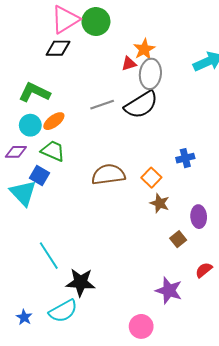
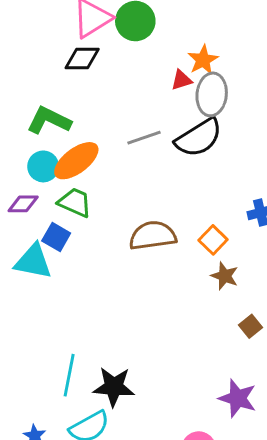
orange ellipse: (54, 121) -> (76, 161), size x1.5
cyan triangle: (23, 193) -> (33, 261), turned -36
cyan line: (49, 256) -> (69, 375), moved, turned 44

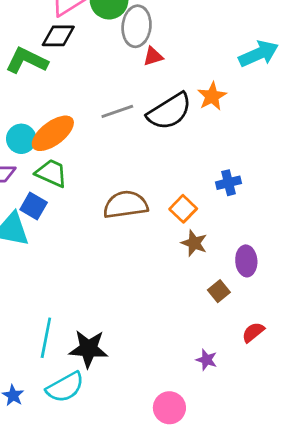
orange star: (203, 60) -> (212, 96), moved
gray ellipse: (212, 94) -> (137, 26), moved
green L-shape: (49, 120) -> (27, 61), moved
purple star: (238, 398) -> (207, 360), size x0.6

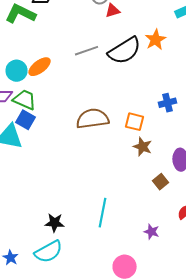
orange ellipse: (53, 133) -> (40, 67), size x0.7
green trapezoid: (51, 173) -> (25, 100), moved
orange square: (183, 209) -> (135, 122), turned -30
cyan line: (46, 338) -> (103, 213), moved
black star: (88, 349) -> (55, 223), moved, size x0.7

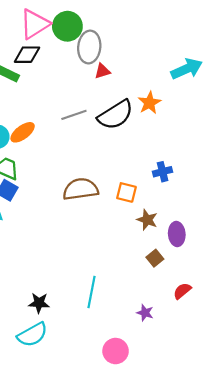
brown star: (143, 147) -> (147, 220), moved

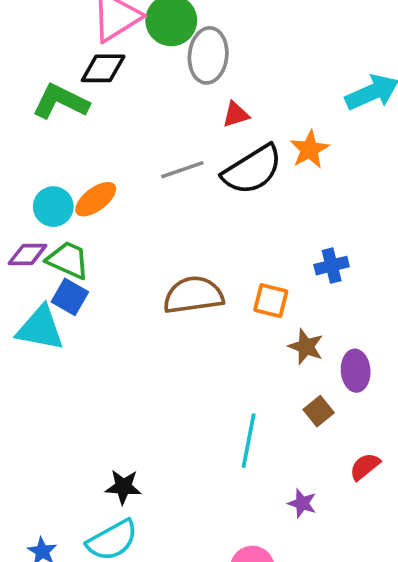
red triangle: (102, 71) -> (236, 114), moved
cyan line: (91, 292) -> (249, 441), moved

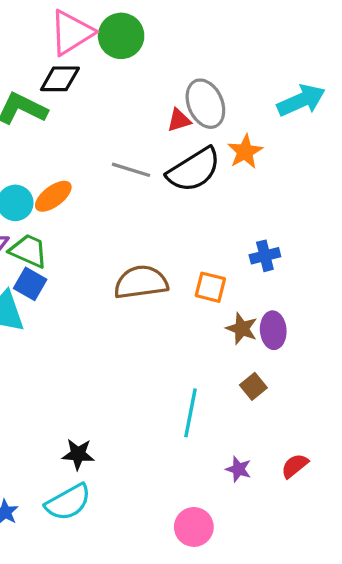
gray ellipse: (208, 55) -> (205, 104), moved, turned -30
gray line: (182, 170) -> (131, 170), turned 36
purple ellipse: (356, 371) -> (273, 330), moved
red semicircle: (365, 467) -> (295, 466), moved

